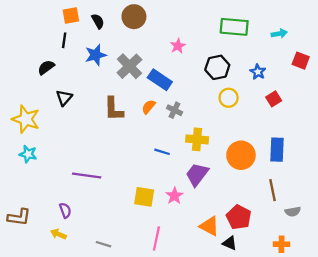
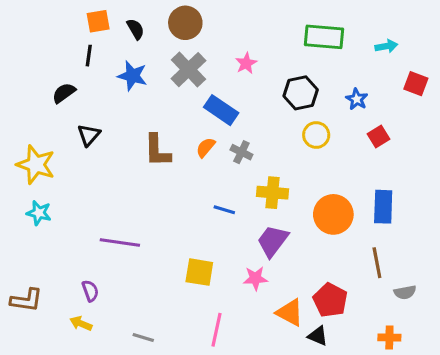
blue star: (96, 55) -> (132, 76), turned 30
gray cross: (129, 66) -> (188, 70), moved
pink star: (174, 196) -> (255, 278), moved, turned 30

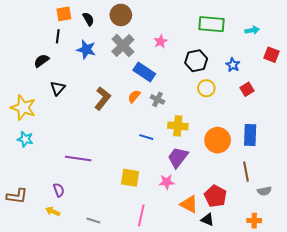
brown L-shape: (157, 151) -> (103, 98), turned -140

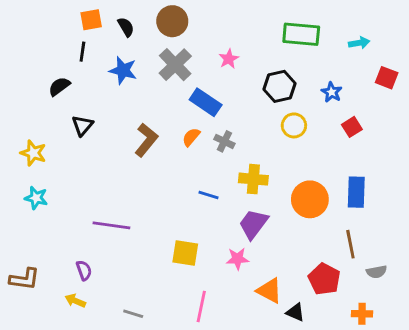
yellow star: (23, 108) -> (33, 153), size x0.7
red pentagon: (216, 196) -> (324, 279), moved

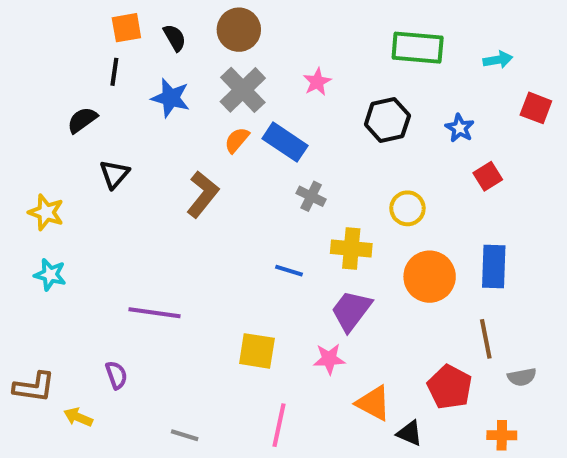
yellow circle: (294, 125) -> (407, 208), moved
orange semicircle: (191, 137) -> (237, 140), moved
yellow arrow: (75, 301) -> (78, 417), moved

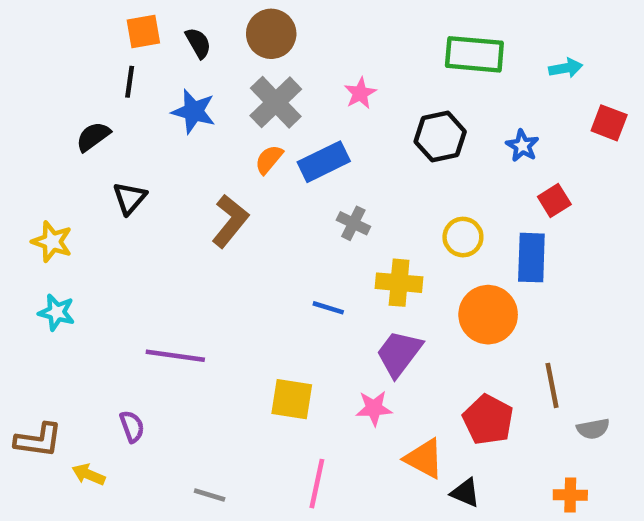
blue rectangle: (285, 142) -> (324, 162), turned -60
blue rectangle: (494, 267) -> (531, 258), moved
red pentagon: (450, 387) -> (488, 420), moved

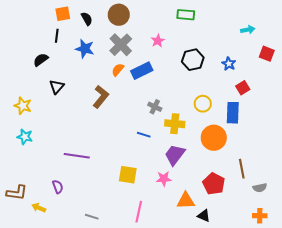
green rectangle: (474, 54) -> (186, 15), moved, size x0.7
gray cross: (353, 223) -> (155, 107), moved
orange triangle: (424, 458) -> (186, 201), turned -30
orange cross: (570, 495) -> (260, 216), moved

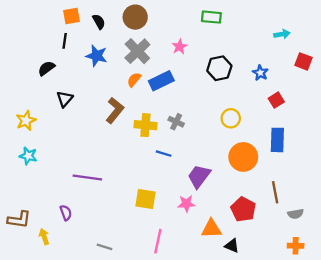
yellow star: (23, 106) -> (26, 121), turned 30
blue rectangle: (233, 113) -> (277, 140), moved
yellow cross: (175, 124) -> (145, 125), moved
yellow arrow: (39, 208) -> (44, 237), turned 48

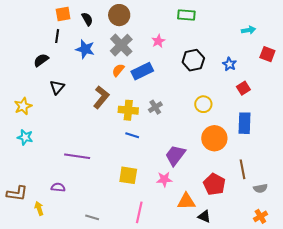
gray cross: (176, 122) -> (155, 107), turned 32
blue line: (164, 154) -> (132, 135), moved
purple semicircle: (66, 213) -> (58, 187), turned -64
orange cross: (296, 246) -> (260, 216), turned -32

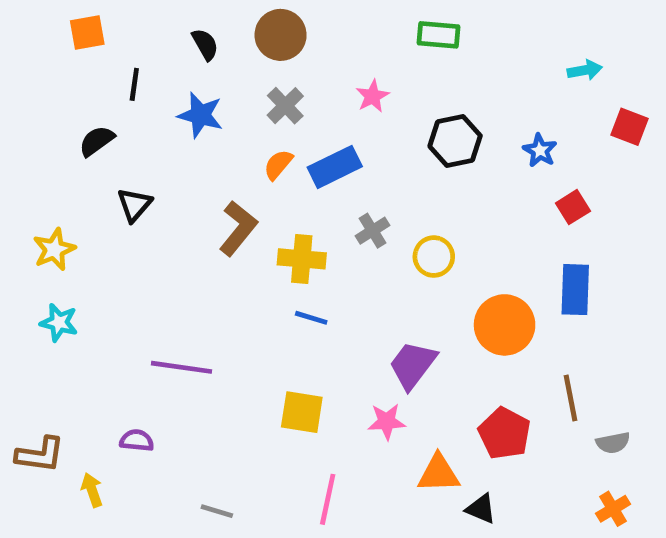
orange square: (63, 14) -> (87, 33), moved
gray cross: (121, 45) -> (285, 106), size x0.7
yellow circle: (203, 104) -> (434, 257), moved
gray cross: (155, 107) -> (372, 231), moved

